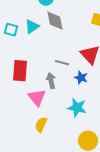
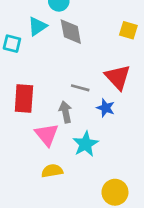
cyan triangle: (32, 27) -> (37, 26), moved
cyan star: (77, 108) -> (86, 144), moved, turned 30
yellow semicircle: (41, 125) -> (52, 171), turned 56

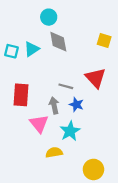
cyan triangle: (37, 26) -> (32, 49), moved
blue star: (106, 108) -> (76, 104), moved
yellow semicircle: (52, 171) -> (54, 152), moved

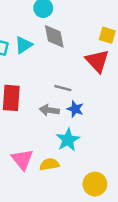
red triangle: (96, 78) -> (97, 61), moved
gray arrow: (54, 106) -> (49, 110), turned -70
pink triangle: (39, 124) -> (22, 159), moved

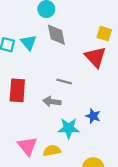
cyan triangle: (24, 45) -> (29, 43), turned -36
blue star: (75, 109) -> (93, 116), moved
cyan star: (68, 140) -> (69, 128), turned 30

